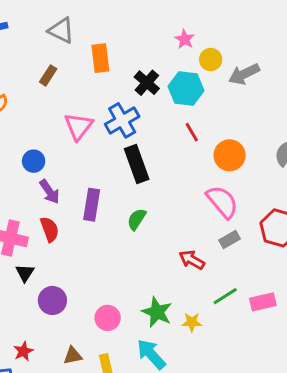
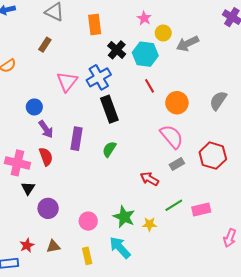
orange rectangle: (100, 58) -> (95, 25), moved
brown triangle: (73, 356) -> (53, 246), moved

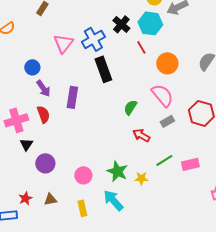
black cross: (117, 50) -> (121, 24), moved
cyan hexagon: (145, 54) -> (150, 23), moved
green semicircle: (109, 149) -> (130, 107), moved
pink cross: (17, 163) -> (16, 120), turned -30

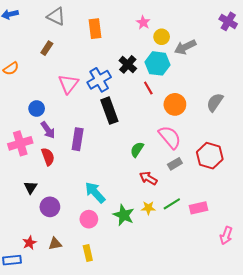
pink cross: (16, 120) -> (20, 143), moved
yellow star: (141, 178) -> (148, 208), moved
cyan arrow: (113, 200) -> (95, 193), moved

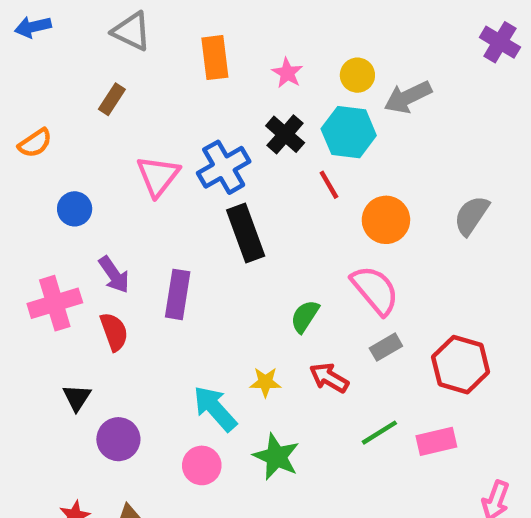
pink star: (143, 22) -> (287, 73), moved
blue circle: (37, 109) -> (75, 209), moved
red hexagon: (210, 156) -> (461, 365), moved
yellow star: (148, 208) -> (265, 382), moved

